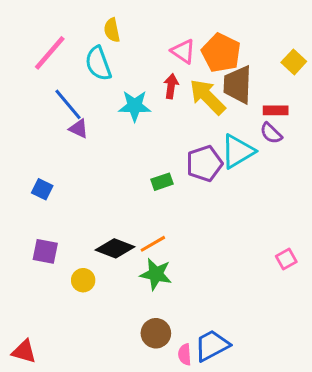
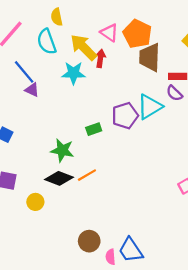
yellow arrow: (207, 97) -> (84, 47), moved
green star: (156, 274) -> (62, 150), moved
blue trapezoid: (212, 345) -> (131, 250), turned -96

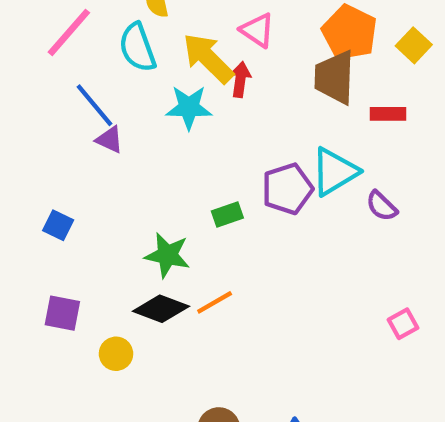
orange pentagon: (137, 34) -> (349, 32), moved
purple semicircle: (174, 93) -> (382, 206), moved

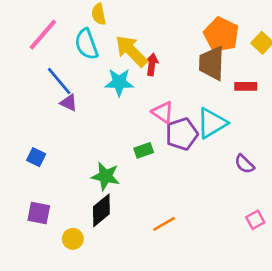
pink triangle: (257, 30) -> (163, 112), moved
purple semicircle: (382, 206) -> (244, 164), moved
orange line: (215, 302) -> (164, 224), moved
black diamond: (161, 309) -> (101, 210), turned -60

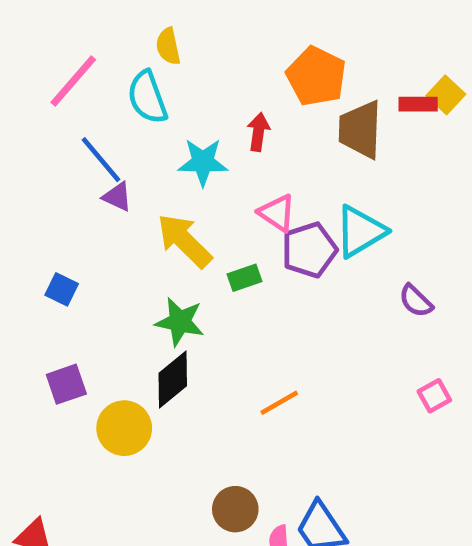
orange pentagon: (221, 35) -> (316, 76), moved
yellow arrow: (131, 51) -> (184, 241), moved
red rectangle: (246, 86) -> (418, 104), moved
purple square: (39, 213) -> (66, 384), turned -30
yellow circle: (73, 239) -> (124, 428), size x1.5

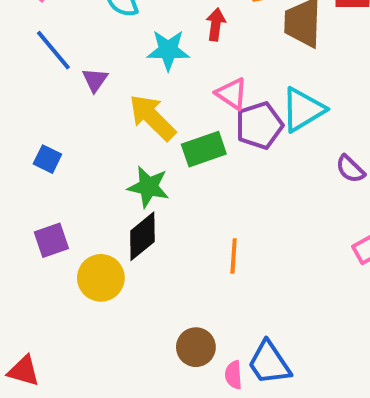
blue line: (101, 160) -> (53, 50), moved
purple triangle: (117, 197) -> (95, 80), turned 40
green rectangle: (245, 278) -> (204, 149), size x1.5
orange line: (279, 403) -> (234, 256), turned -56

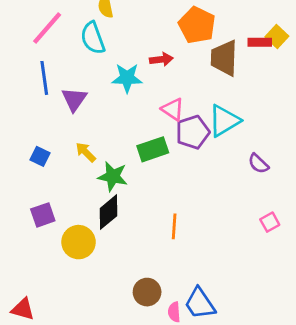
red arrow: (216, 24) -> (161, 59), turned 75
blue line: (53, 50) -> (44, 78), turned 32
purple triangle: (95, 80) -> (74, 99), size x1.4
yellow arrow: (152, 117) -> (86, 152), moved, size x0.6

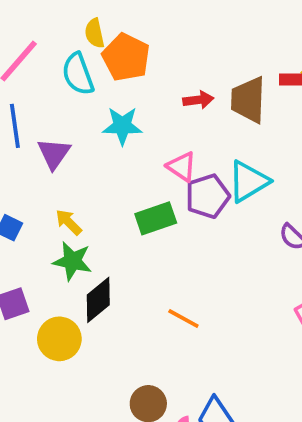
orange pentagon: (197, 25) -> (126, 57), moved
red arrow: (161, 59) -> (198, 100), moved
green star: (113, 176) -> (72, 261), moved
orange line: (174, 226) -> (183, 318), turned -65

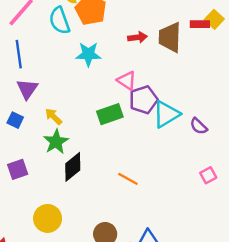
purple triangle: (54, 154) -> (27, 89), moved
cyan triangle: (248, 181) -> (166, 114), moved
green star: (72, 261) -> (56, 142), turned 30
yellow circle: (59, 339) -> (48, 218), moved

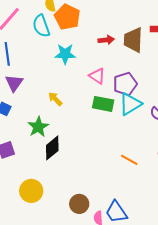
purple pentagon: (143, 100) -> (125, 84), moved
green rectangle: (110, 114) -> (103, 104), moved, turned 30
yellow arrow: (54, 117) -> (55, 99), moved
orange line: (128, 179) -> (129, 160), moved

